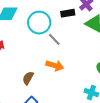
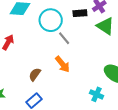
orange arrow: (55, 65) -> (62, 64), turned 30

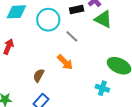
gray line: (64, 38) -> (72, 36), moved

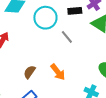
orange arrow: (65, 62) -> (58, 72), moved

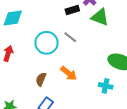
cyan circle: (45, 18) -> (46, 43), moved

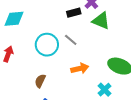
orange arrow: (69, 73) -> (80, 68), moved, turned -54
cyan cross: (106, 86) -> (104, 90), turned 32

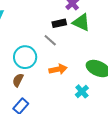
black rectangle: (74, 13) -> (59, 23), moved
cyan circle: (47, 45) -> (25, 57), moved

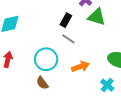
black rectangle: (59, 23) -> (66, 20), moved, turned -40
brown semicircle: (18, 80) -> (42, 83), turned -56

